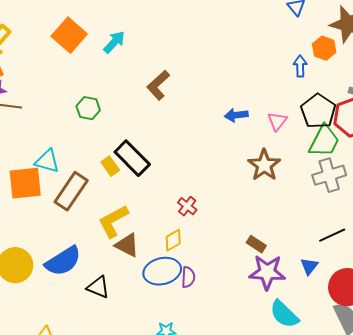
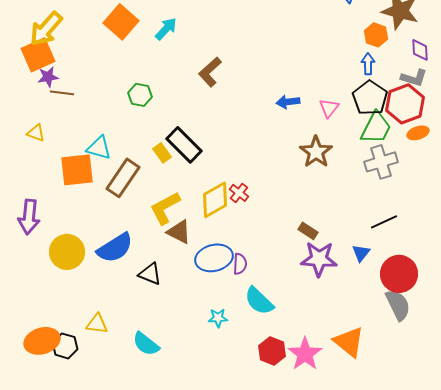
blue arrow: (300, 66) -> (368, 64), moved
yellow diamond: (173, 240) -> (215, 200), moved, size x1.6
cyan semicircle: (284, 314) -> (259, 301), moved

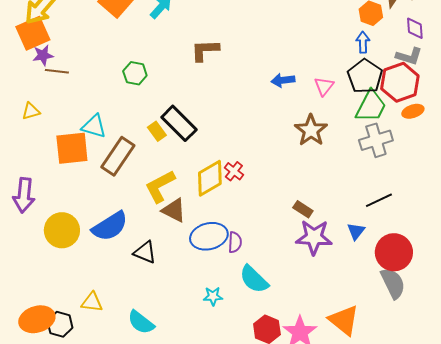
brown L-shape: (210, 72) -> (205, 50), turned 40
yellow triangle: (36, 133) -> (31, 111), turned -36

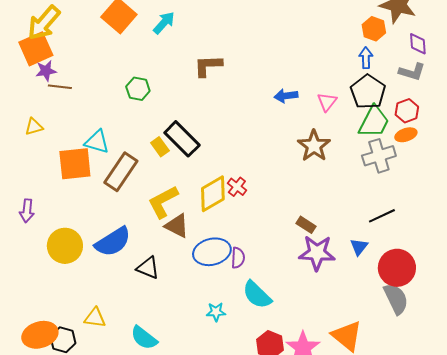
red hexagon: (400, 82) -> (407, 111), moved, size x0.6
orange ellipse: (413, 111) -> (406, 135), moved
purple arrow: (24, 195) -> (27, 211), size x0.7

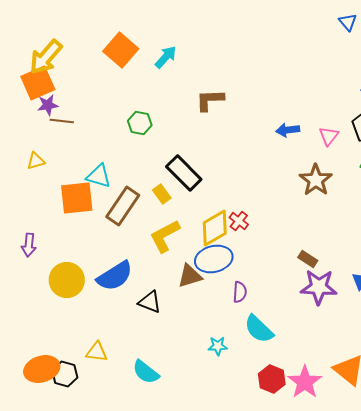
yellow rectangle: (160, 147) -> (162, 194), moved
brown triangle: (177, 226) -> (190, 276), moved, turned -44
blue ellipse: (212, 252) -> (214, 259), moved

